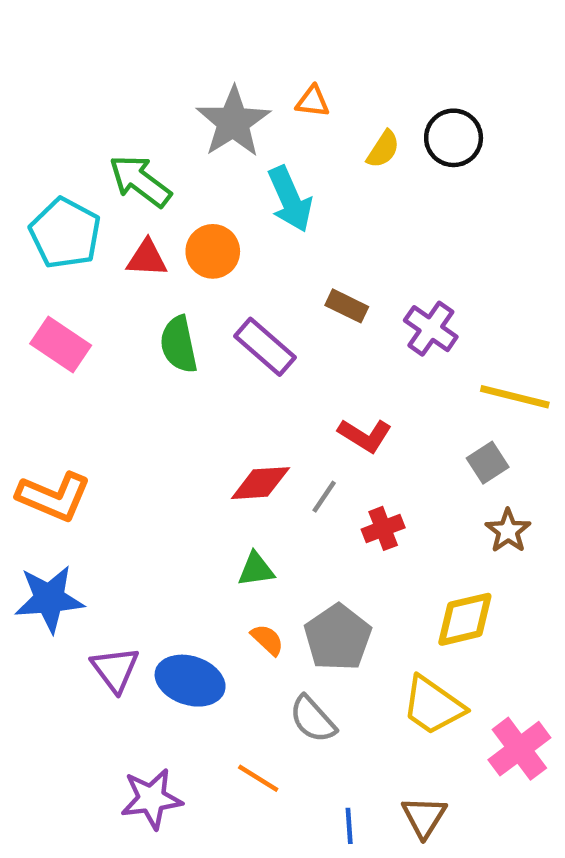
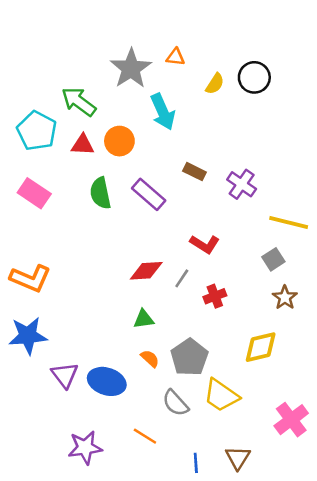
yellow trapezoid: (433, 706) -> (221, 395), moved

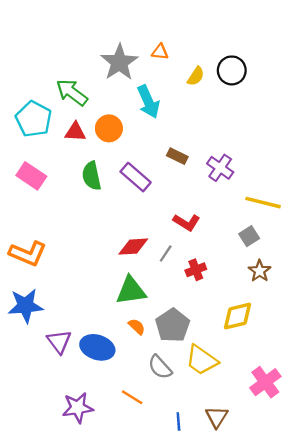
green triangle: (144, 319) -> (131, 291), size x1.6

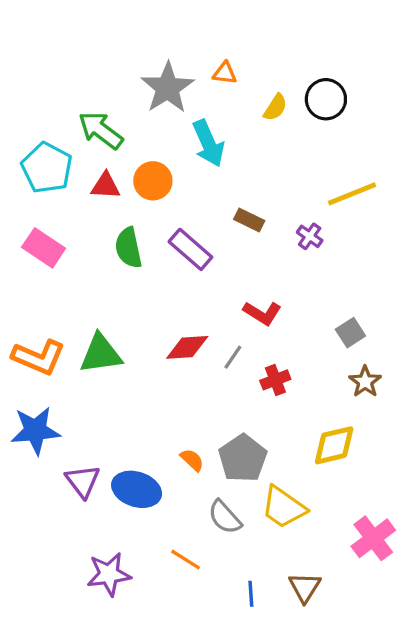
purple cross: (220, 168) -> (310, 236), size x0.7
yellow line: (263, 203) -> (352, 194), moved, turned -36
green triangle: (131, 291) -> (101, 354), moved

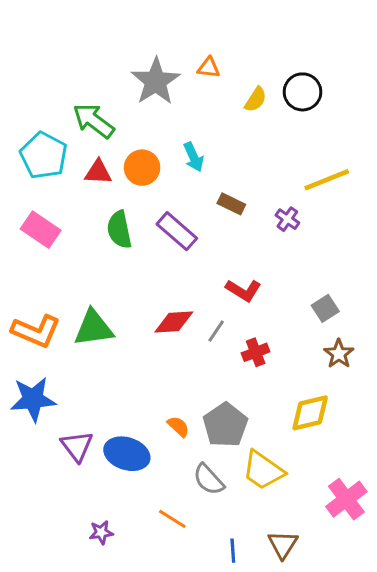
cyan arrow: (208, 143) -> (193, 157), moved, size x0.7
purple star: (109, 574) -> (101, 532), size x0.6

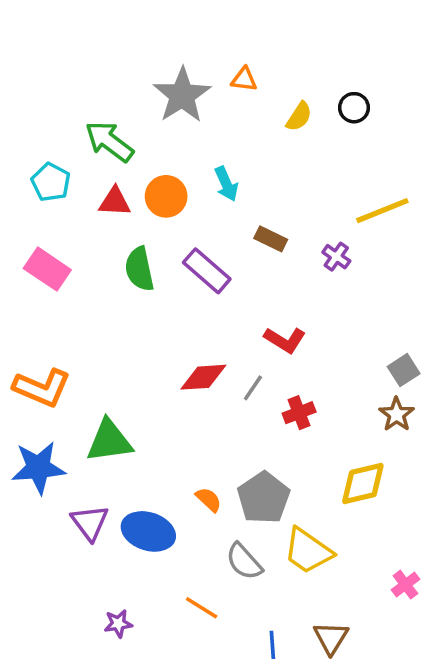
black circle: (302, 92) -> (354, 108), size x0.7
cyan pentagon: (44, 155) -> (51, 182), size x0.7
gray square: (325, 308) -> (404, 370), moved
green triangle: (94, 328) -> (109, 441), moved
pink cross: (346, 499) -> (405, 585), size x0.6

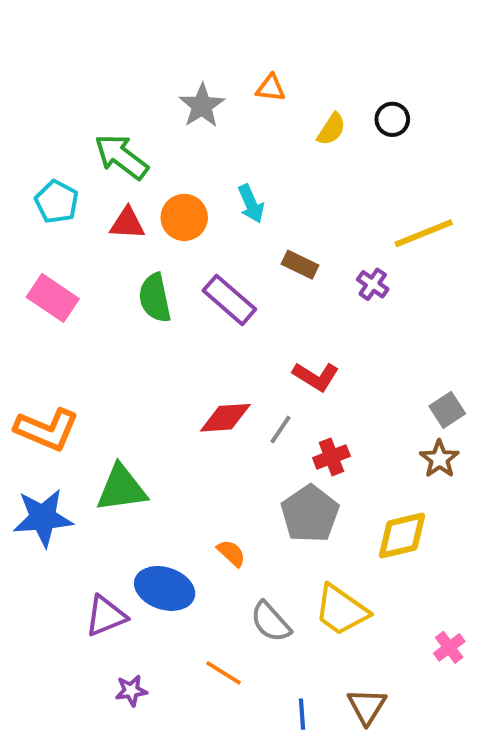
gray star: (182, 95) -> (202, 106), size x0.7
gray pentagon: (264, 498) -> (310, 514), moved
purple triangle: (90, 523) -> (106, 616), moved, turned 45

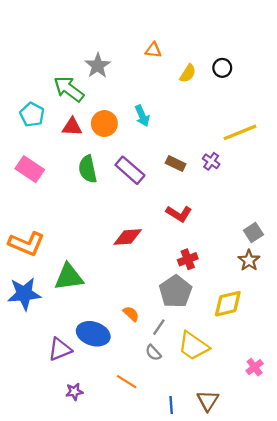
gray star: (202, 106) -> (98, 66), moved
brown rectangle: (300, 265) -> (176, 164), moved
gray line: (280, 429) -> (159, 327), moved
gray semicircle: (271, 622) -> (153, 353), size x0.7

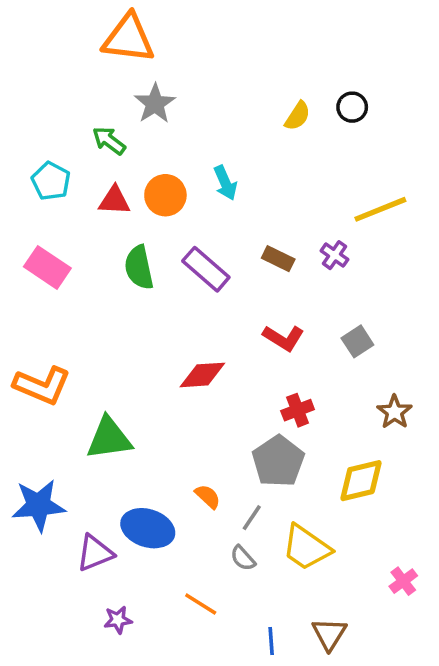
orange triangle: (153, 50) -> (128, 38), moved, size x2.0
green arrow: (69, 89) -> (109, 141), size x0.7
gray square: (253, 233) -> (357, 341), moved
blue star: (24, 294) -> (39, 505), moved

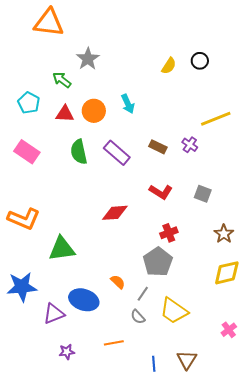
orange triangle: (128, 38) -> (49, 23), moved
gray square: (357, 341) -> (203, 194), turned -36
yellow diamond: (361, 481) -> (227, 273), moved
orange line: (201, 604) -> (114, 343), turned -42

